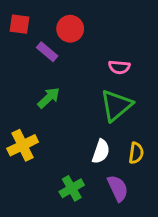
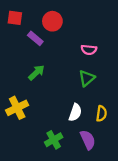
green triangle: (116, 105) -> (87, 78), size x0.7

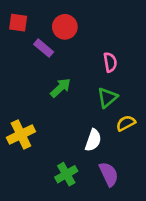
pink semicircle: (89, 50) -> (110, 62), turned -105
green arrow: (36, 73) -> (61, 88), moved
yellow semicircle: (101, 114) -> (126, 123), moved, turned -126

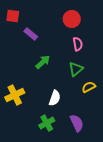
red circle: (65, 27) -> (72, 19), moved
white semicircle: (93, 140) -> (55, 98), moved

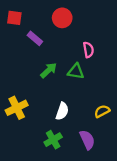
red circle: (72, 19) -> (62, 18), moved
green triangle: (76, 69) -> (76, 71), moved, turned 49
yellow semicircle: (89, 87) -> (102, 111), moved

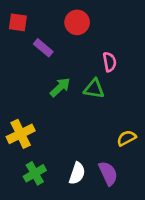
white semicircle: (62, 111) -> (77, 173), moved
green cross: (53, 140) -> (35, 173), moved

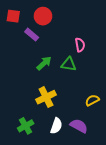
red circle: (77, 22) -> (43, 16), moved
yellow cross: (21, 134) -> (46, 97), moved
purple semicircle: (108, 173) -> (79, 126), turned -36

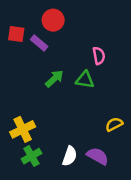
red square: (13, 16) -> (16, 34), moved
yellow cross: (46, 97) -> (23, 129), moved

